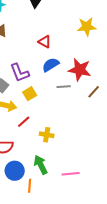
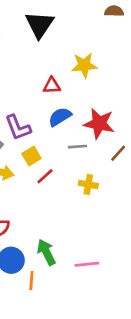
yellow star: (87, 27) -> (84, 65), moved
red triangle: (45, 42) -> (52, 86), turned -32
red line: (24, 122) -> (45, 176), moved
yellow cross: (47, 135) -> (88, 184), moved

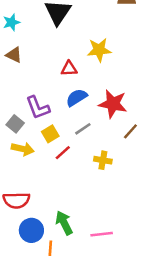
gray line: (77, 147) -> (83, 129), moved, turned -30

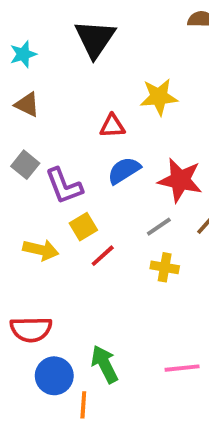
gray square: (15, 124) -> (25, 165), moved
gray line: (83, 129) -> (159, 227), moved
pink line: (102, 234) -> (182, 368), moved

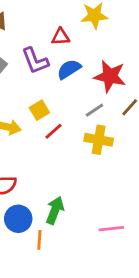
purple L-shape: (64, 186) -> (35, 61), moved
yellow cross: (165, 267) -> (99, 140), size x1.4
green arrow: (105, 364) -> (55, 210), turned 48
pink line: (182, 368) -> (111, 229), moved

